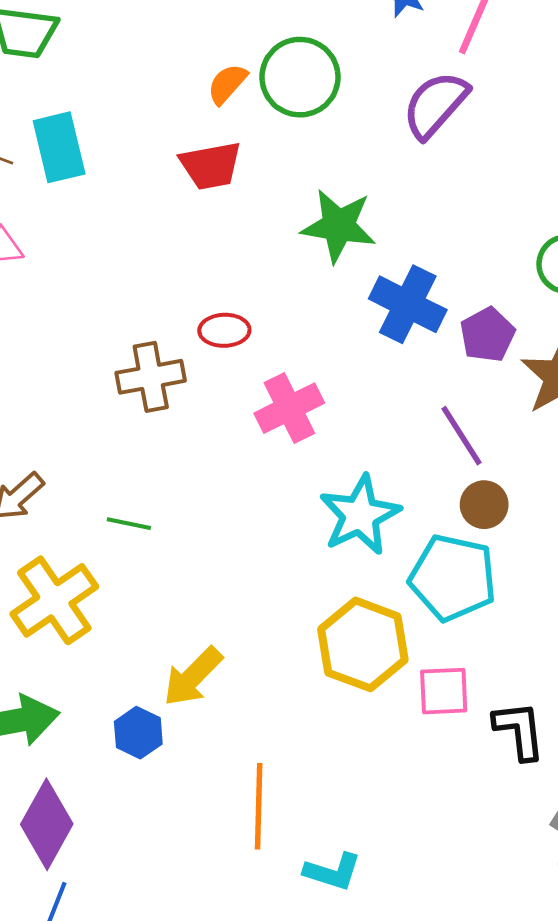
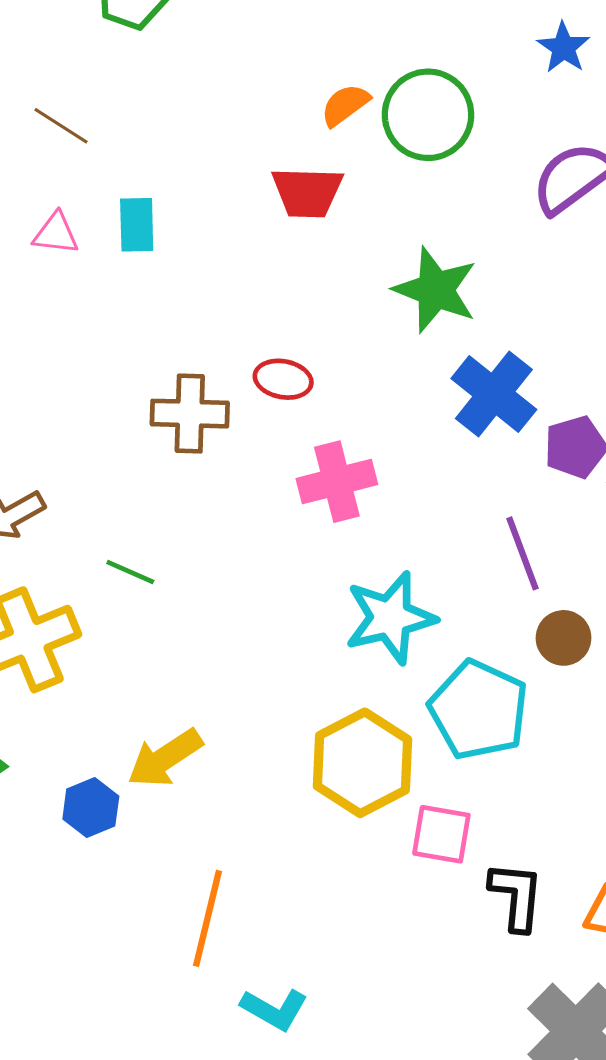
cyan rectangle: (59, 147) -> (137, 225), moved, size x0.7
brown circle: (484, 505) -> (564, 638), moved

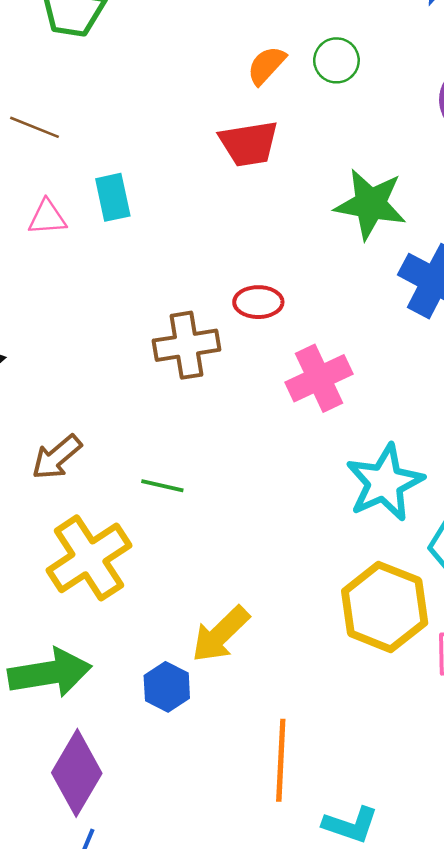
green circle: (428, 115) -> (336, 60), size x0.6

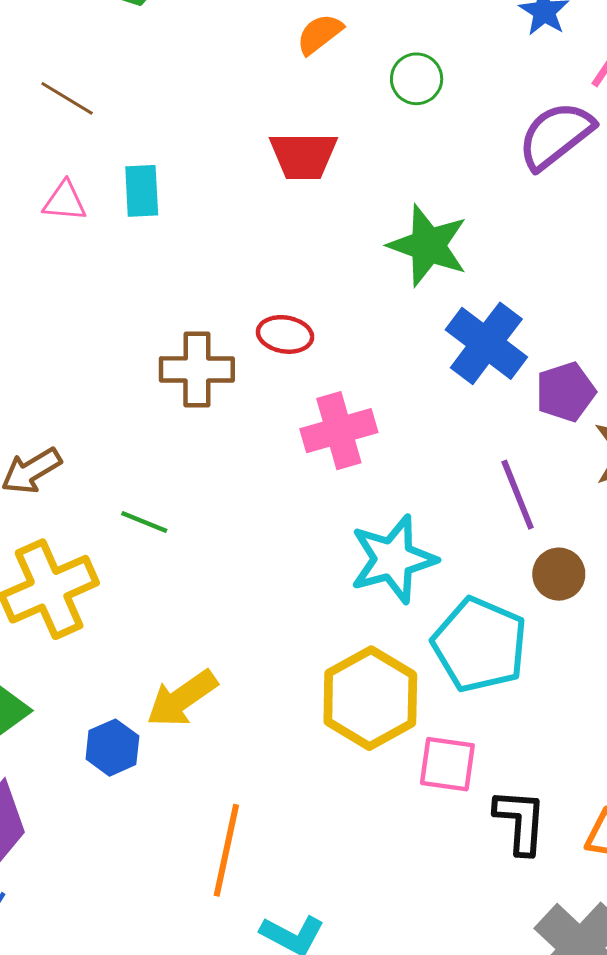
orange semicircle: (266, 65) -> (320, 34), moved

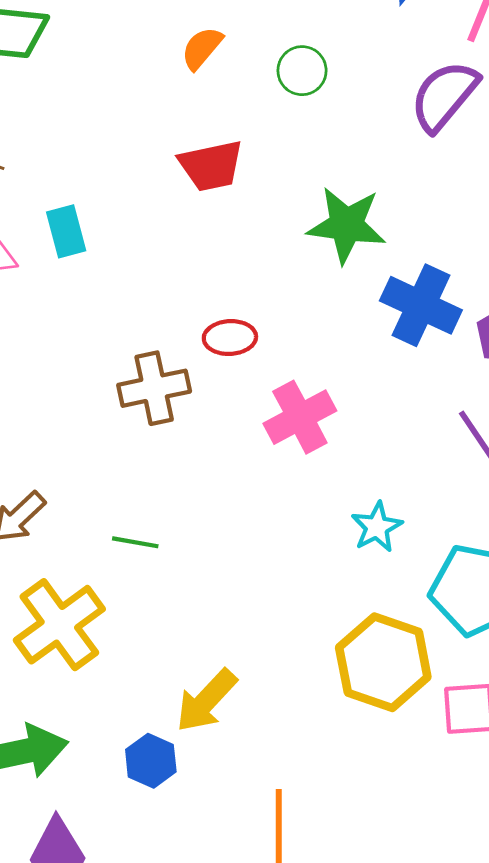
cyan star: (393, 559) -> (377, 527), size x0.6

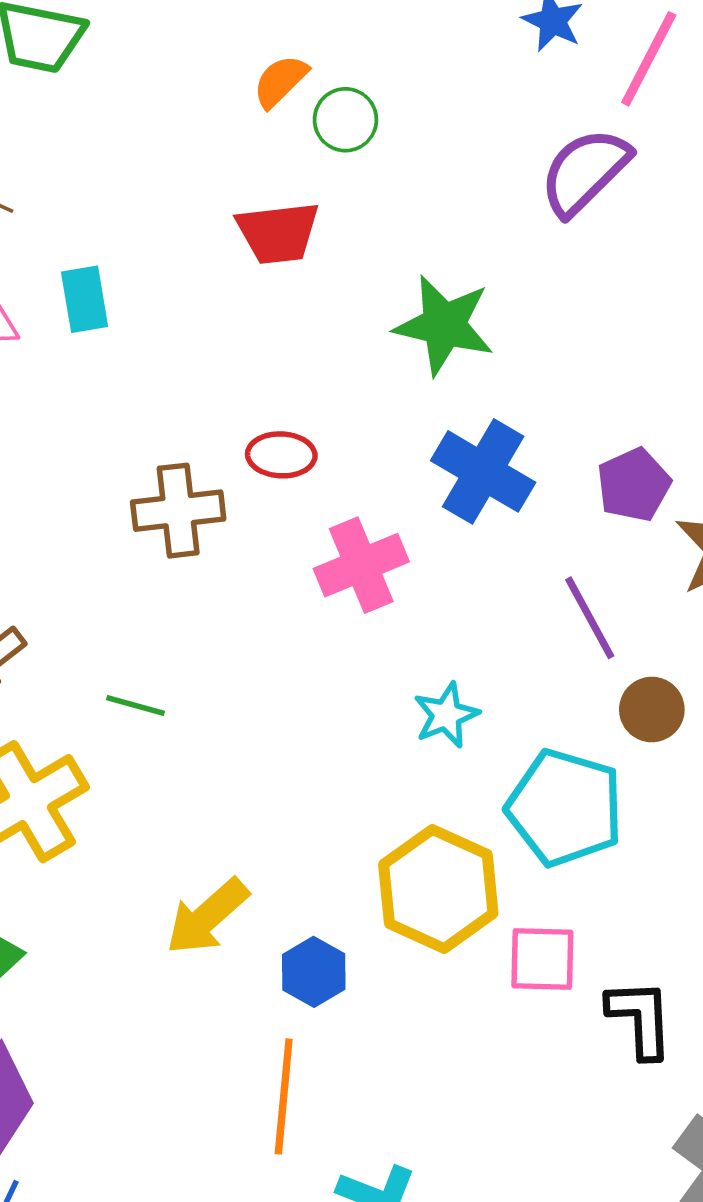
green circle: (302, 71) -> (345, 120), moved
blue cross: (421, 305) -> (483, 471), moved
blue hexagon: (151, 761) -> (314, 972), moved

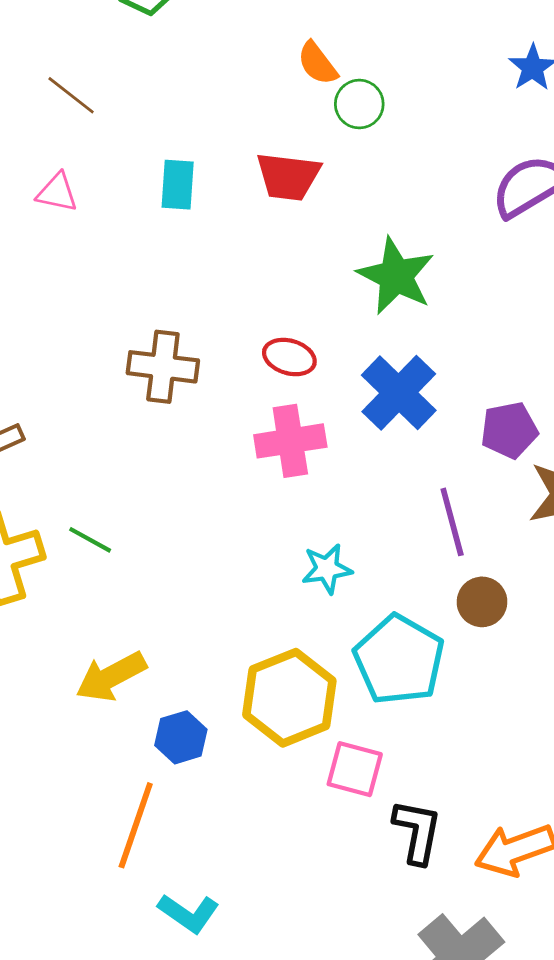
orange semicircle: (280, 81) -> (317, 63), turned -96
cyan rectangle: (85, 299) -> (178, 185), moved
red ellipse: (281, 455) -> (289, 357), moved
green line: (135, 705) -> (90, 540), moved

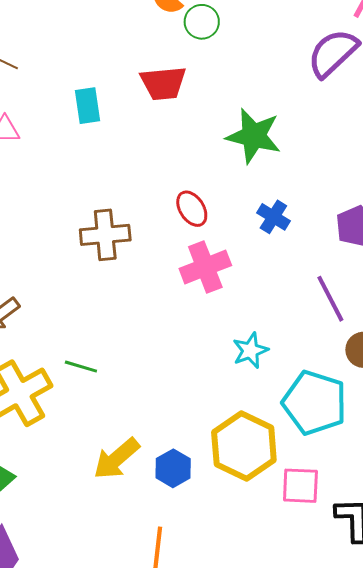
red ellipse: (289, 357) -> (192, 209), turned 54
blue cross: (399, 393) -> (273, 217), size x0.6
blue hexagon: (181, 737) -> (173, 468), moved

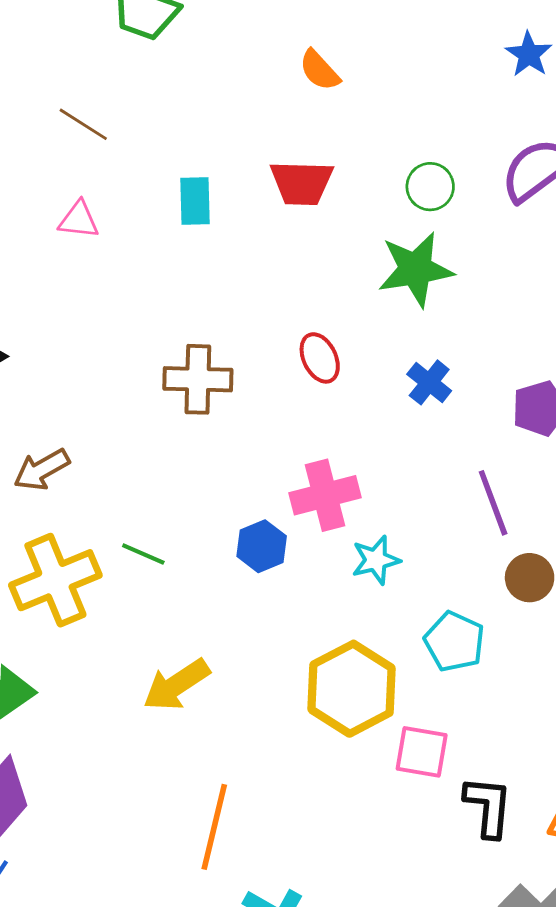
green circle: (202, 22) -> (430, 187), moved
green star: (254, 136) -> (416, 269), turned -30
pink cross: (205, 267) -> (325, 495), moved
cyan pentagon: (315, 403) -> (454, 642), size x0.7
blue hexagon: (173, 468) -> (262, 546), moved

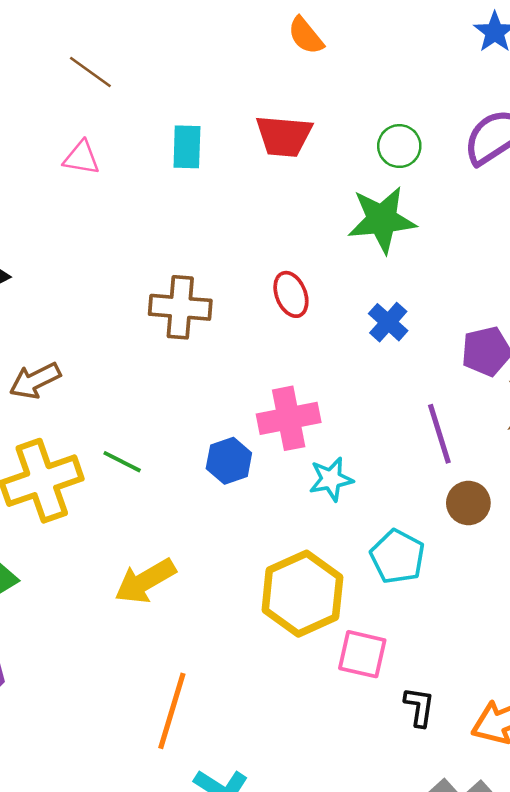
black L-shape: (488, 807) -> (419, 707), size x0.7

